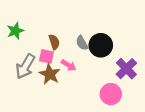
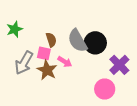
gray semicircle: (82, 43) -> (77, 41), size x1.6

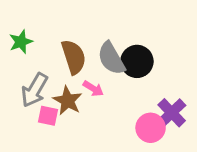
brown semicircle: (51, 40) -> (74, 57), size x1.6
pink square: (44, 53) -> (48, 116), moved
purple cross: (119, 65) -> (172, 113), moved

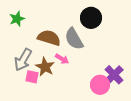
green star: (21, 42) -> (17, 19), moved
brown semicircle: (74, 57) -> (49, 38), turned -55
black circle: (137, 61) -> (91, 18), moved

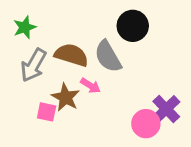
gray arrow: (23, 60) -> (33, 65), moved

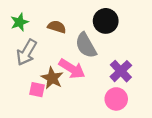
brown semicircle: (71, 55) -> (57, 27), moved, size x0.7
pink arrow: (90, 86) -> (72, 69), size x1.6
purple cross: (166, 109) -> (121, 71), moved

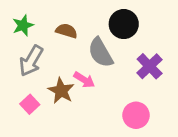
pink arrow: (72, 69) -> (84, 80), size x0.7
purple cross: (121, 71) -> (150, 66), moved
pink square: (37, 90) -> (30, 104), moved, turned 35

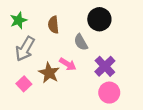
brown semicircle: (67, 31) -> (53, 25), turned -112
gray semicircle: (101, 53) -> (81, 42), size x0.7
purple cross: (150, 66) -> (105, 66), moved

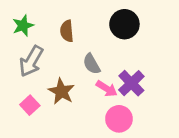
gray semicircle: (81, 42) -> (92, 64), moved
pink arrow: (68, 64) -> (107, 89), moved
pink circle: (109, 93) -> (119, 119), moved

